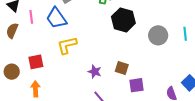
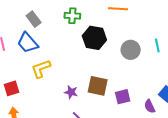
brown square: (122, 68) -> (98, 86), size x1.5
purple square: (137, 85) -> (123, 97), moved

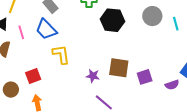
gray circle: (131, 50) -> (152, 16), moved
yellow L-shape: (41, 69) -> (61, 54), turned 105
purple semicircle: (150, 106) -> (172, 85), turned -80

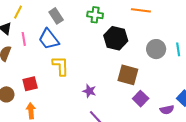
gray circle: (152, 16) -> (156, 49), moved
brown square: (119, 68) -> (128, 75), moved
purple square: (145, 77) -> (141, 99), turned -35

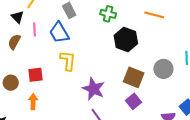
gray circle: (156, 49) -> (163, 69), moved
purple star: (89, 91) -> (93, 89), size x1.6
purple square: (141, 99) -> (134, 101), moved

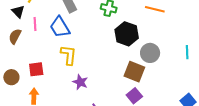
gray circle: (163, 69) -> (150, 53), moved
purple star: (93, 89) -> (80, 82), moved, size x0.7

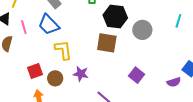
cyan line: (187, 52) -> (178, 21), turned 32
brown square: (134, 72) -> (107, 43), moved
brown circle: (11, 77) -> (55, 78), moved

